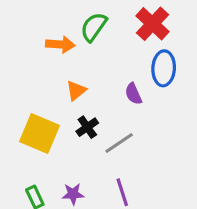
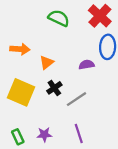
green semicircle: (94, 27) -> (59, 18), turned 80
orange arrow: (60, 44) -> (20, 49), moved
purple semicircle: (133, 94) -> (87, 65), turned 104

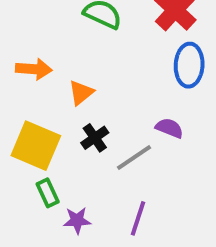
purple semicircle: (87, 65) -> (169, 128), moved, turned 32
purple line: (79, 133) -> (138, 218), turned 36
green rectangle: (18, 137) -> (48, 193), moved

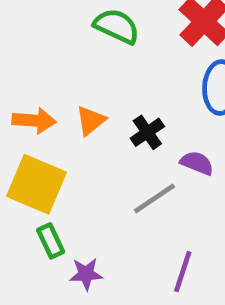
orange arrow: (34, 69) -> (34, 121), moved
black cross: (95, 138) -> (147, 132), moved
purple line: (138, 218) -> (183, 272), moved

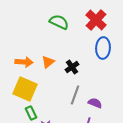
purple semicircle: (197, 163) -> (95, 103), moved
gray line: (154, 198) -> (75, 95), turned -36

